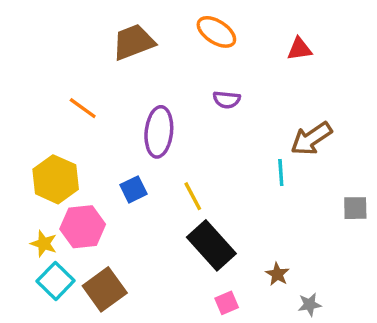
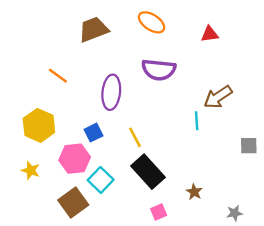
purple semicircle: (227, 100) -> (159, 70), size x1.8
pink hexagon: (83, 227) -> (75, 159), moved
cyan square: (56, 281) -> (101, 180), moved
gray star: (310, 305) -> (235, 213), moved

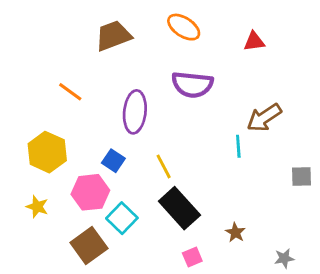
blue square: (93, 133) -> (113, 161), turned -30

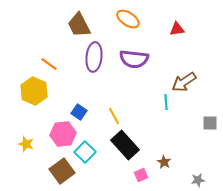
brown trapezoid: (113, 36) -> (79, 25), turned -96
purple ellipse: (135, 112) -> (94, 57), moved
yellow hexagon: (47, 152) -> (34, 91), moved
pink square: (192, 257) -> (141, 175), moved

